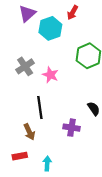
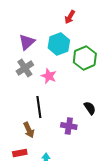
purple triangle: (27, 14) -> (27, 42), moved
cyan hexagon: (50, 28) -> (59, 44), moved

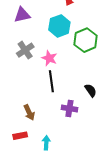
purple triangle: (27, 42) -> (22, 15), moved, turned 30
black line: (39, 107) -> (51, 81), moved

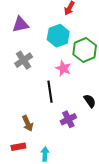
pink star: (49, 58) -> (63, 68), moved
purple cross: (69, 108) -> (68, 119), turned -35

